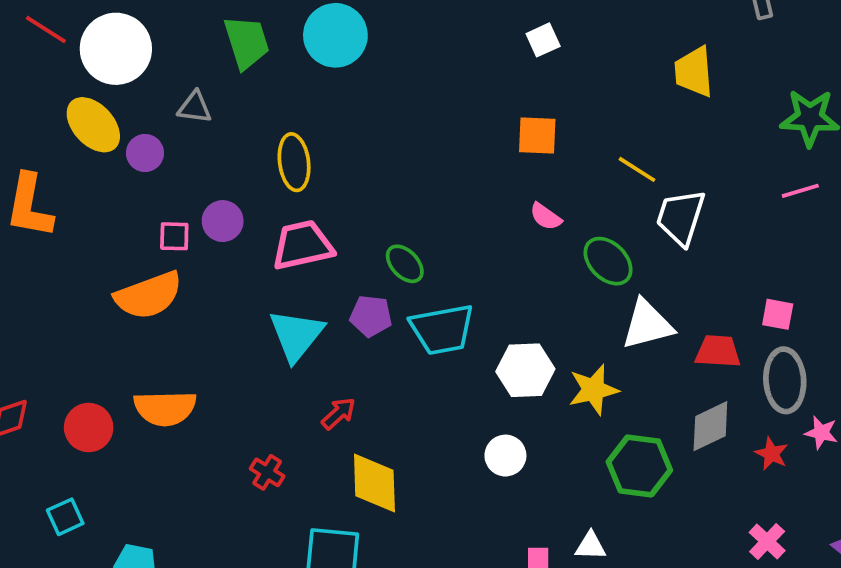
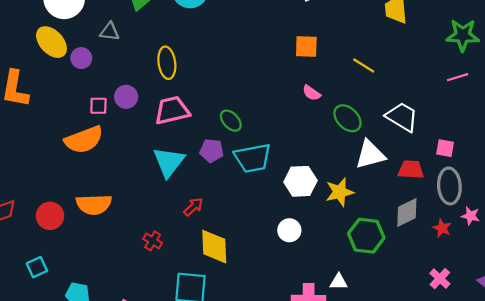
white trapezoid: (681, 217) -> (402, 117), moved, turned 104

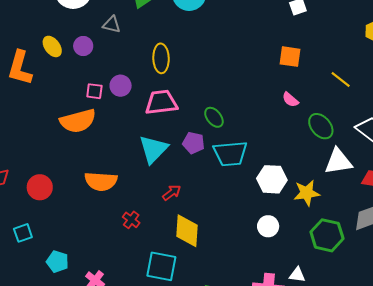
yellow ellipse: (51, 42) -> (52, 46), moved, size x0.7
orange semicircle: (94, 204) -> (101, 181), moved
white circle: (289, 230) -> (268, 226), moved

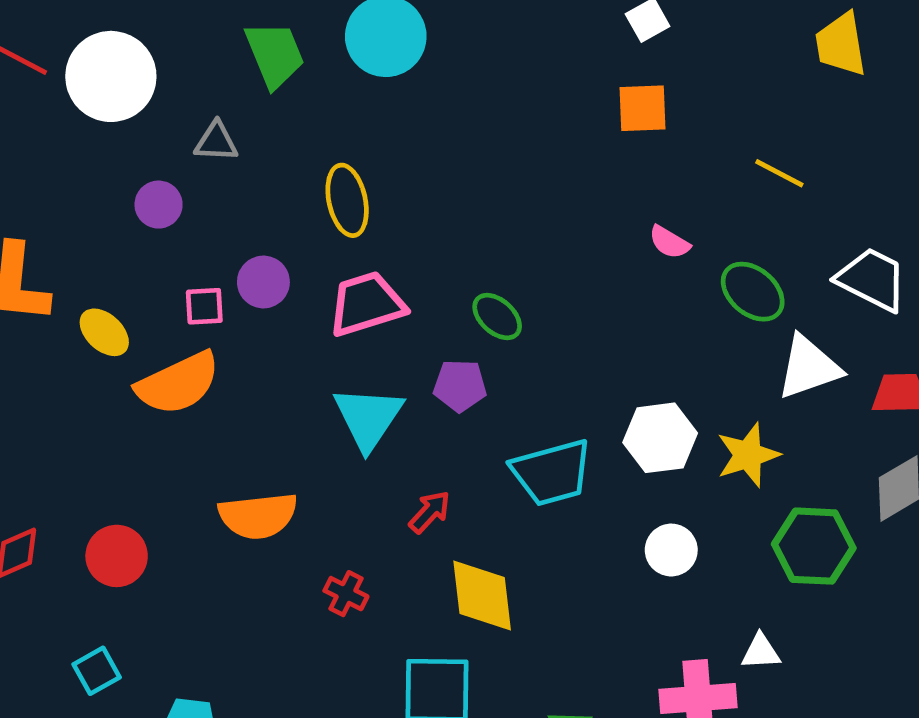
yellow ellipse: (52, 46) -> (104, 332), moved
orange square: (290, 57) -> (643, 108), moved
cyan trapezoid: (230, 154) -> (552, 473), moved

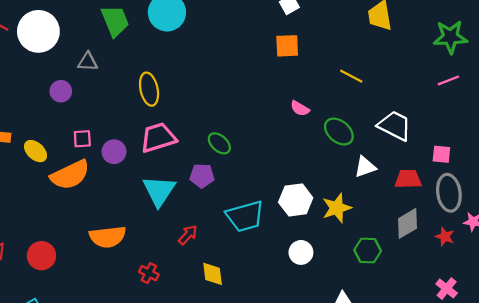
purple circle: (263, 282) -> (114, 152), moved
white triangle: (809, 367) -> (365, 167), size x0.7
green hexagon: (814, 546) -> (368, 250), size x0.7
yellow diamond: (482, 596) -> (213, 274), size x0.7

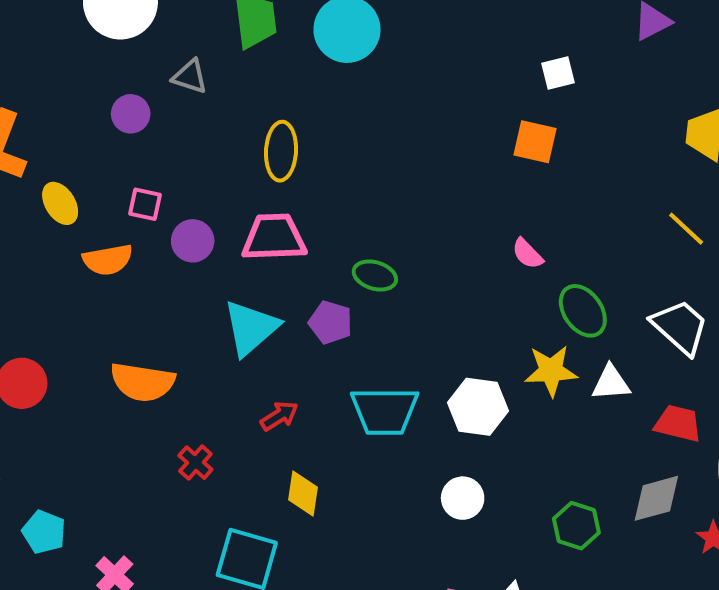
yellow line: (351, 76) -> (686, 229), moved
green ellipse: (219, 143) -> (375, 275), turned -40
orange semicircle: (70, 175) -> (108, 260), size x0.7
yellow star: (337, 208) -> (551, 371), moved

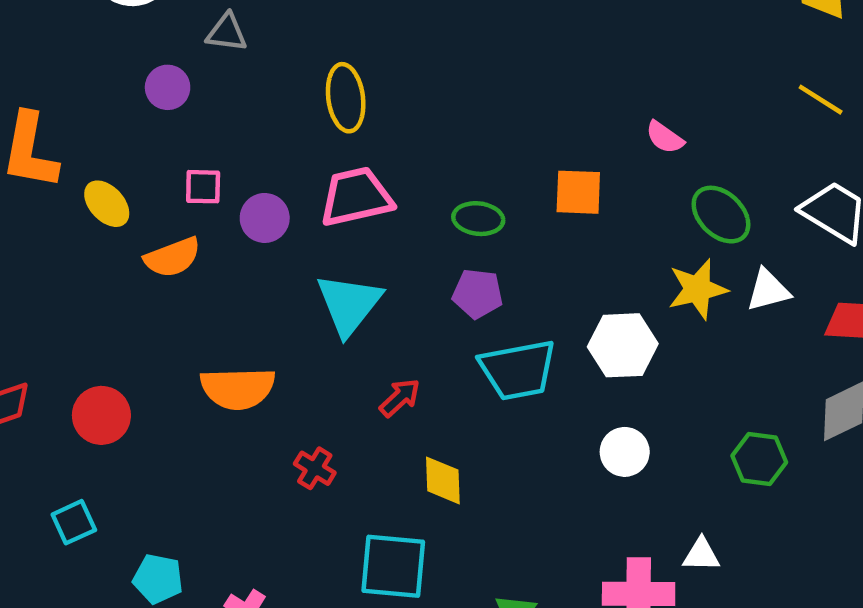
orange square: (535, 142) -> (578, 192), moved
pink semicircle: (527, 254) -> (665, 137), moved
purple pentagon: (331, 322) -> (478, 294), moved

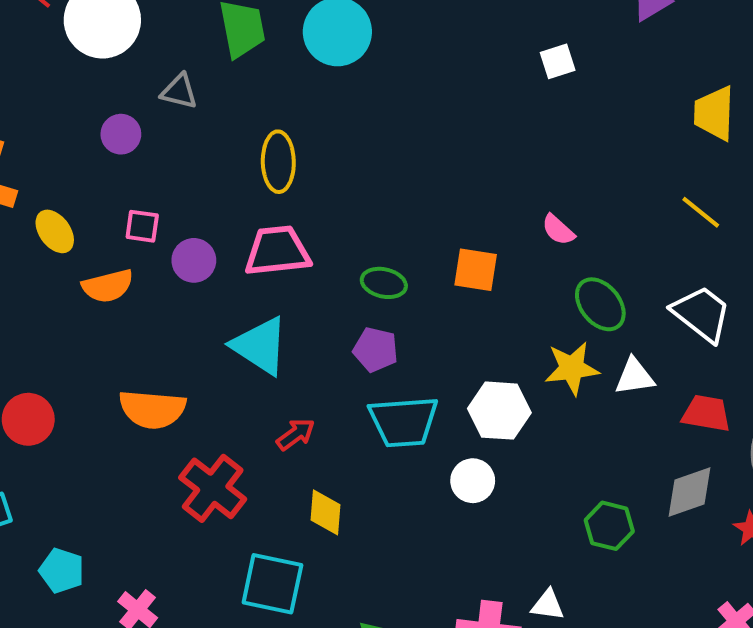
cyan triangle: (349, 304) -> (260, 346), turned -42
white circle: (625, 452) -> (473, 481), moved
red cross: (315, 468) -> (213, 488), size x1.8

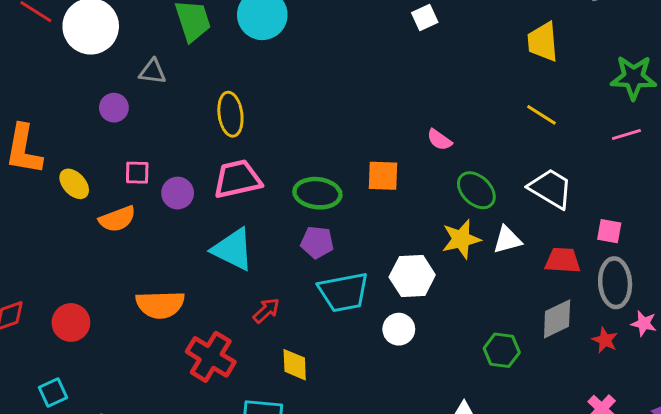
green ellipse: (384, 283) -> (317, 193), size x1.4

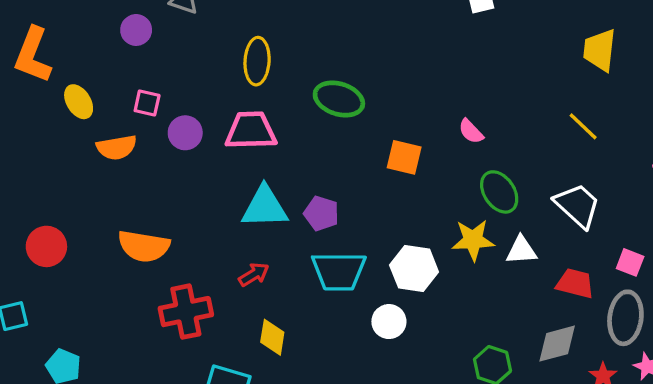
green ellipse: (317, 193) -> (339, 99), moved
cyan triangle: (233, 249) -> (265, 207), moved, turned -39
red cross: (211, 357) -> (186, 312), turned 36

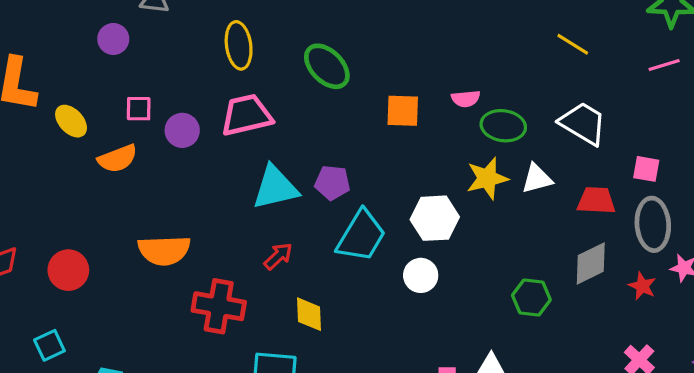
green ellipse: (339, 99) -> (327, 66), turned 39
pink semicircle: (471, 131) -> (466, 99), moved, turned -40
green ellipse: (499, 192) -> (503, 126), turned -36
cyan trapezoid: (339, 271) -> (361, 236), turned -48
red cross: (186, 312) -> (219, 306), turned 33

